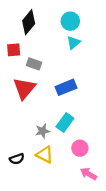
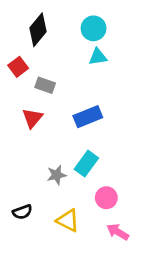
cyan triangle: (73, 42) -> (98, 57), turned 32
red square: (14, 50) -> (18, 67), turned -32
red triangle: (24, 88) -> (32, 118), size x0.7
yellow triangle: (45, 155) -> (68, 221), moved

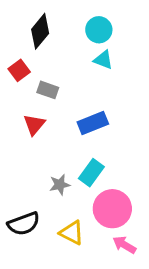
cyan triangle: (98, 57) -> (103, 60), turned 30
pink circle: (106, 198) -> (112, 209), size x1.6
black semicircle: (22, 212) -> (24, 224), size x1.5

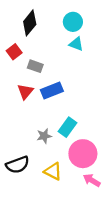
blue rectangle: (93, 123) -> (52, 91), moved

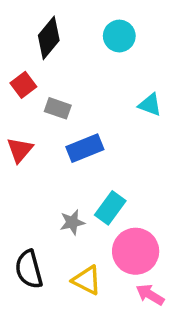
cyan triangle: (76, 44) -> (150, 105), moved
red triangle: (25, 92) -> (20, 150), moved
black semicircle: (18, 165) -> (29, 269), turned 95

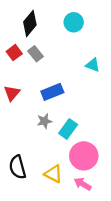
gray rectangle: (58, 108) -> (35, 54), moved, turned 32
gray star: (72, 222) -> (44, 121), moved
pink arrow: (150, 295) -> (83, 184), moved

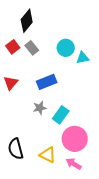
cyan circle: (74, 22) -> (66, 48), moved
cyan triangle: (93, 65) -> (83, 58), turned -32

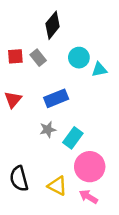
black diamond: (27, 21) -> (53, 25), moved
red square: (13, 47) -> (15, 56), turned 32

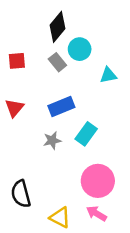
gray rectangle: (38, 58) -> (57, 62), moved
cyan circle: (79, 58) -> (80, 49), moved
cyan rectangle: (73, 138) -> (86, 134), moved
yellow triangle: (57, 186) -> (60, 217), moved

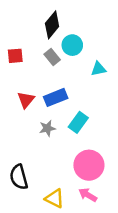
red triangle: (14, 108) -> (26, 100), moved

